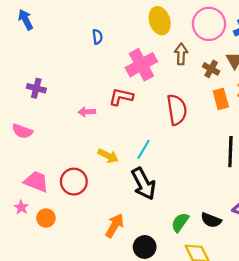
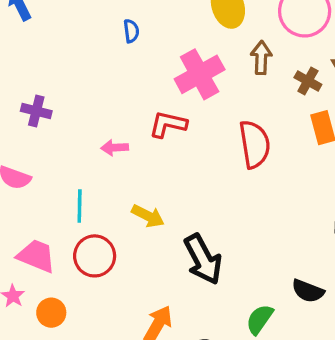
cyan line: (144, 149) -> (80, 206), moved, turned -30
black semicircle: (211, 220) -> (308, 291), moved

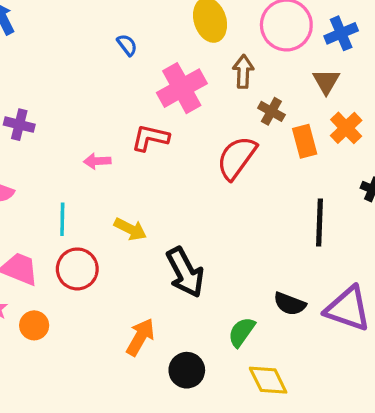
blue semicircle: (131, 31) -> (127, 45), moved, turned -30
brown cross: (308, 81) -> (271, 111), moved
red semicircle: (255, 144) -> (237, 158), turned -135

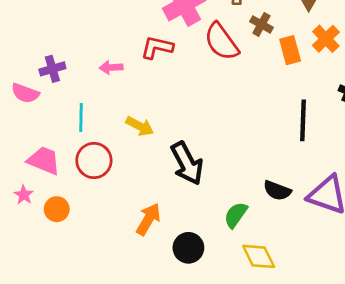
purple cross: (19, 125) -> (52, 69), moved, turned -30
red semicircle: (237, 158) -> (221, 42), moved, turned -72

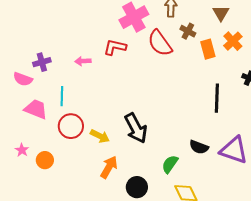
yellow arrow: (140, 126) -> (100, 136), moved
pink trapezoid: (44, 160) -> (36, 109), moved

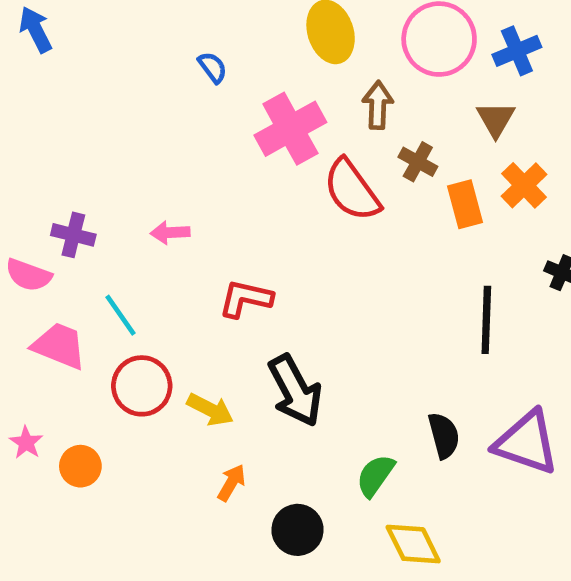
red L-shape: (115, 47) -> (246, 299), moved
purple cross: (42, 62) -> (73, 235), turned 30
cyan line: (62, 96) -> (121, 315), turned -36
black semicircle: (199, 147) -> (444, 435), turned -126
orange arrow: (109, 167) -> (231, 483), size x0.7

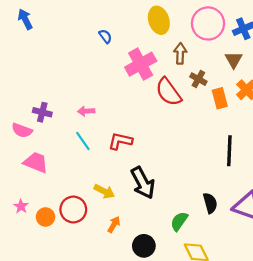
cyan line: (121, 315) -> (83, 141), moved
red circle: (142, 386) -> (73, 209), moved

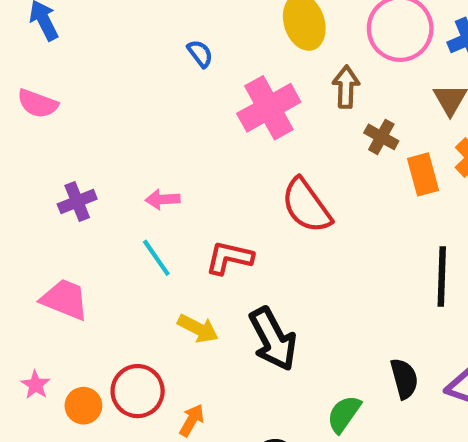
red semicircle: (168, 92) -> (306, 206), moved
purple cross: (42, 112) -> (77, 202), turned -36
pink semicircle: (22, 130) -> (38, 104), moved
yellow arrow: (104, 191) -> (198, 329), moved
orange arrow: (114, 224) -> (192, 420), moved

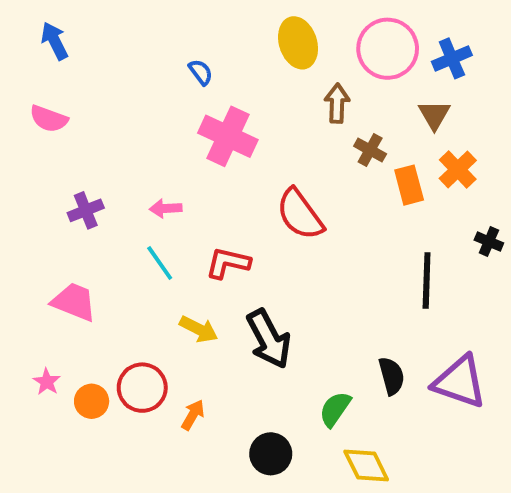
pink cross: (269, 108) -> (228, 136), moved, turned -36

